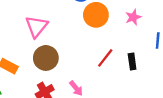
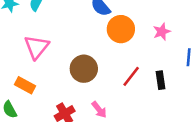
pink triangle: (37, 27) -> (37, 47), moved
brown circle: (46, 58) -> (84, 69), moved

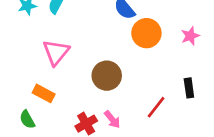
red line: (131, 76) -> (156, 107), moved
pink arrow: (99, 110) -> (112, 119), moved

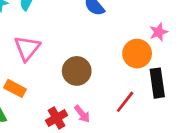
orange circle: (146, 33) -> (137, 54), moved
black rectangle: (189, 88) -> (157, 83), size x1.5

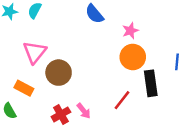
pink star: (159, 32) -> (130, 31), moved
brown circle: (77, 71) -> (59, 73), moved

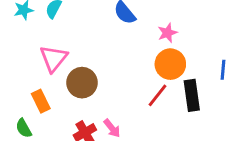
orange rectangle: (24, 88) -> (41, 101), turned 36
red line: (122, 100) -> (158, 95), moved

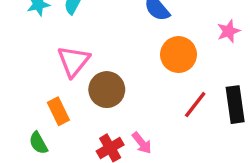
pink star: (167, 33) -> (229, 31), moved
orange circle: (170, 64) -> (179, 55), moved

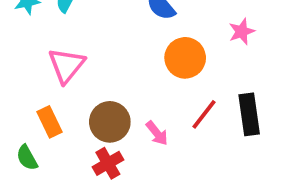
brown circle: (107, 90) -> (110, 122), moved
pink arrow: (142, 143) -> (157, 133), moved

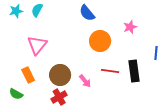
red line: (204, 114) -> (110, 71), turned 60
green semicircle: (27, 158) -> (16, 94), turned -32

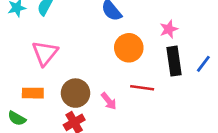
blue line: (156, 53) -> (203, 64), turned 32
black rectangle: (134, 71) -> (174, 61), moved
orange rectangle: (28, 75) -> (33, 93), turned -63

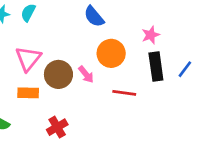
orange rectangle: (33, 93) -> (28, 93), moved
brown circle: (75, 93) -> (58, 74), moved
pink arrow: (109, 101) -> (86, 74), moved

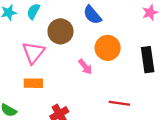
pink star: (151, 35) -> (150, 13), moved
brown circle: (58, 74) -> (60, 31), moved
red line: (124, 93) -> (119, 103), moved

